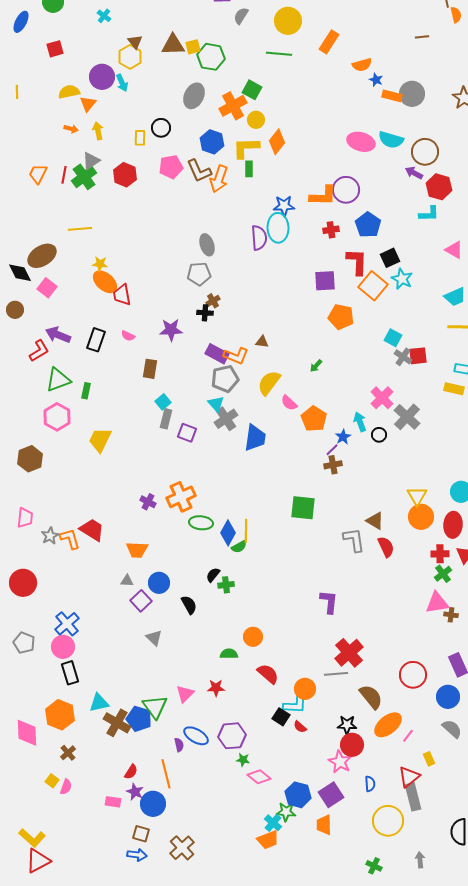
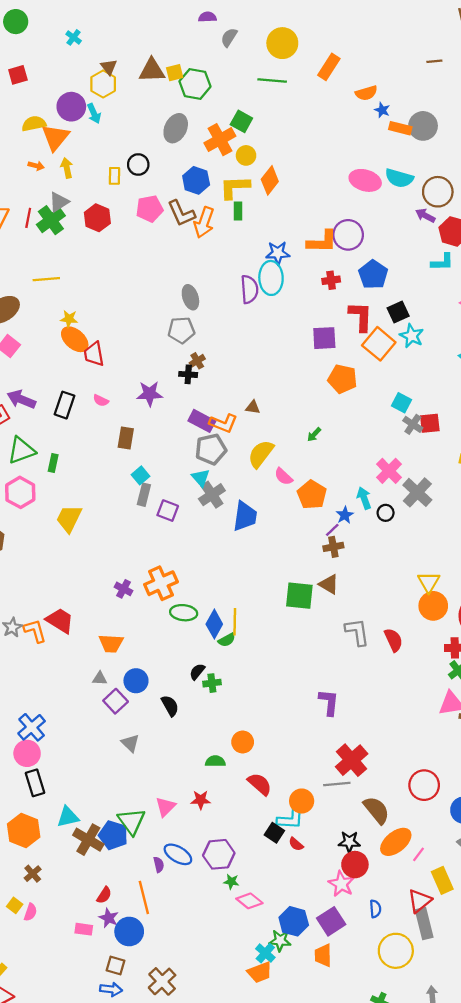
orange triangle: (88, 104) -> (55, 137), size x1.5
brown triangle: (375, 521) -> (329, 584), moved
yellow rectangle: (429, 759) -> (442, 880), size x1.6

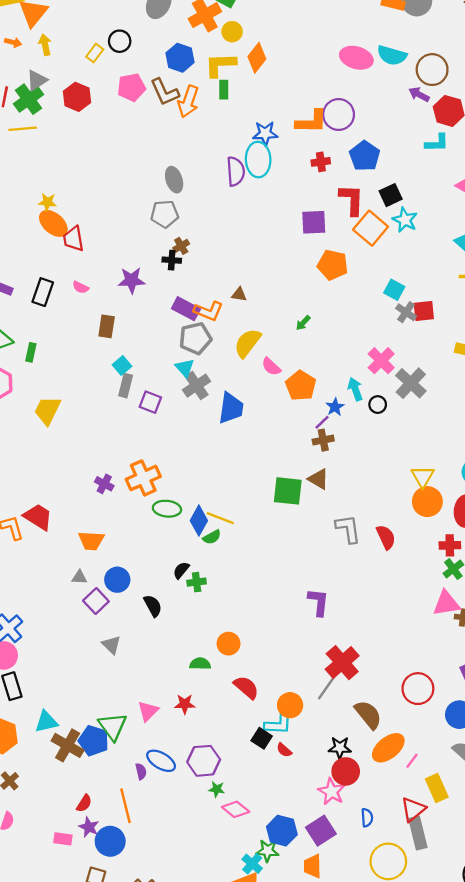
yellow rectangle: (114, 176) -> (95, 53), turned 36
yellow line: (46, 279) -> (23, 129), moved
yellow line: (235, 622) -> (220, 518), turned -70
gray line: (337, 784) -> (327, 687), turned -50

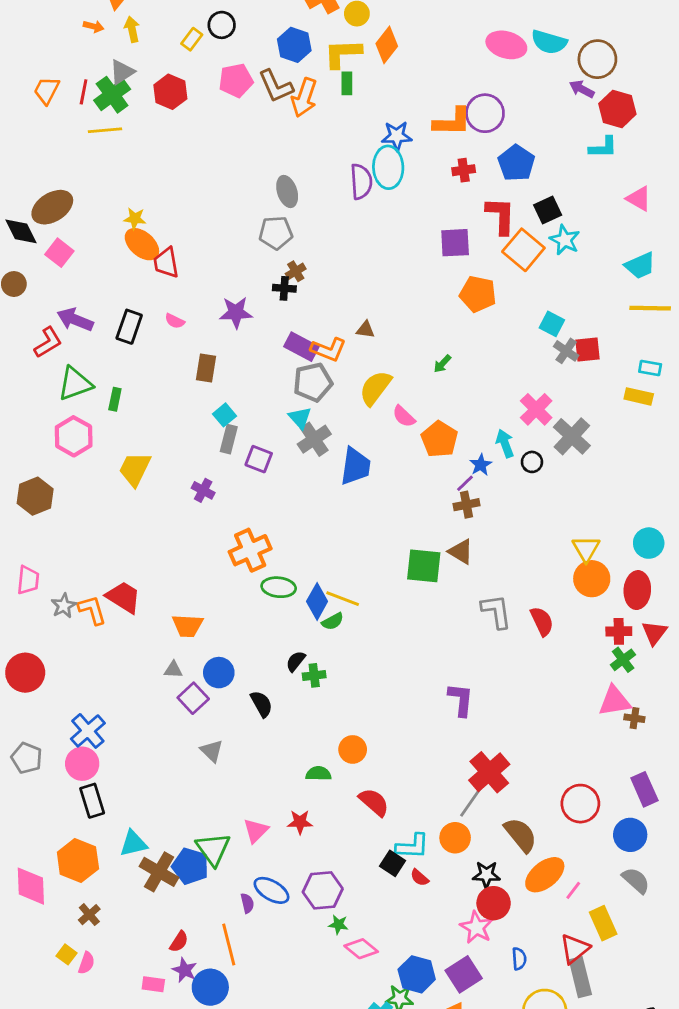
purple cross: (104, 484) -> (203, 490), moved
orange circle: (290, 705) -> (455, 838), moved

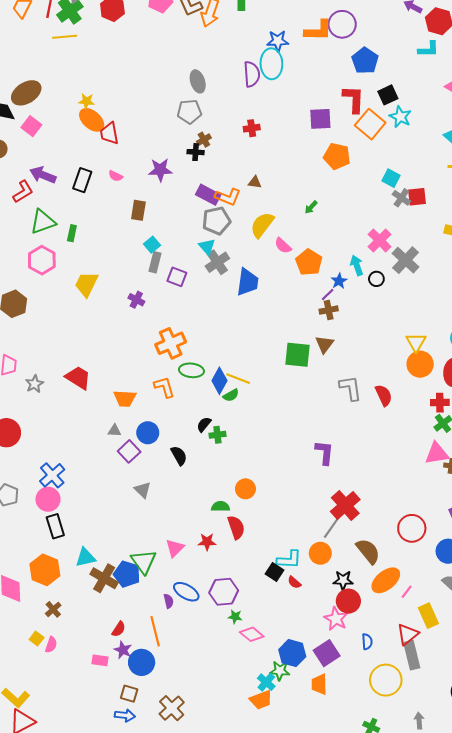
red cross: (464, 170) -> (252, 128), moved
brown triangle: (461, 552) -> (324, 344), turned 36
orange L-shape: (92, 610) -> (164, 387), moved
red semicircle: (374, 802) -> (236, 527), moved, turned 30

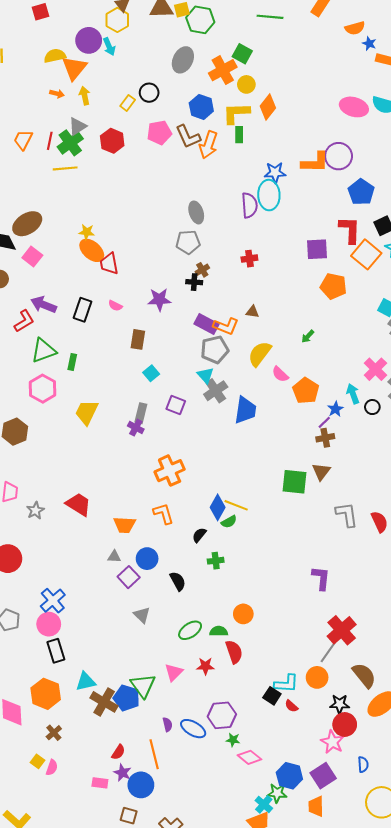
gray rectangle: (155, 262) -> (141, 413), moved
green ellipse: (191, 370) -> (190, 630), moved, turned -40
black semicircle: (204, 424) -> (199, 535), moved
blue ellipse: (186, 592) -> (193, 729), moved

